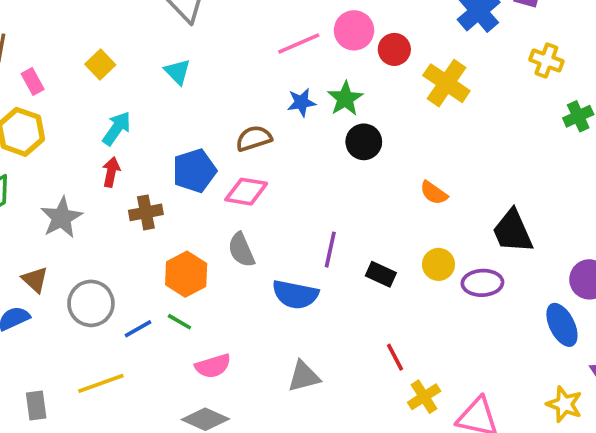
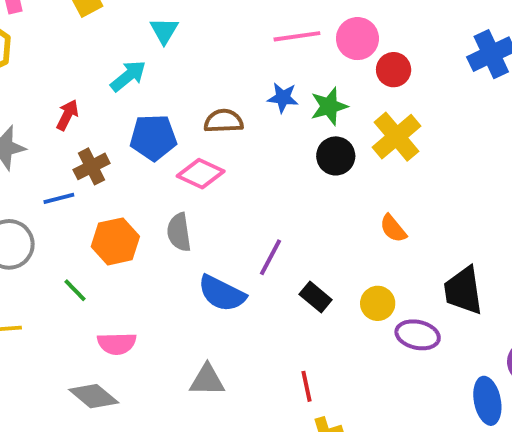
yellow cross: (446, 83) -> (397, 137), moved
cyan arrow: (117, 128) -> (128, 76), moved
brown cross: (146, 212) -> (92, 166), turned -32
green line: (179, 322) -> (75, 290), moved
blue line: (138, 329) -> (59, 198), moved

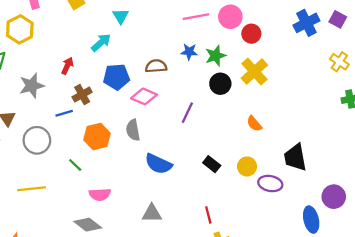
purple line: (271, 257) -> (187, 113), moved

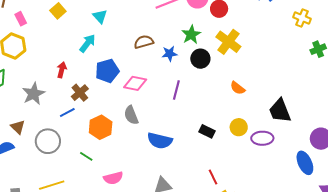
blue star: (189, 52) -> (170, 54), moved
brown semicircle: (156, 66) -> (144, 42), moved

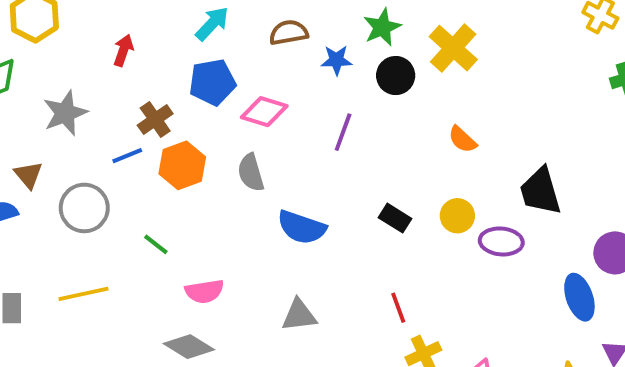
cyan arrow: (87, 43) -> (212, 24), moved
red arrow: (62, 70) -> (123, 50), moved
orange hexagon: (101, 127) -> (182, 165), moved

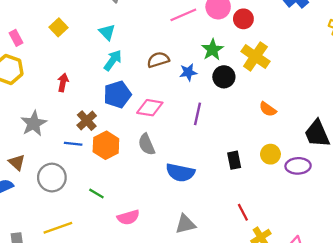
blue line: (127, 156) -> (73, 144), turned 36
black rectangle: (395, 218) -> (234, 160), turned 54

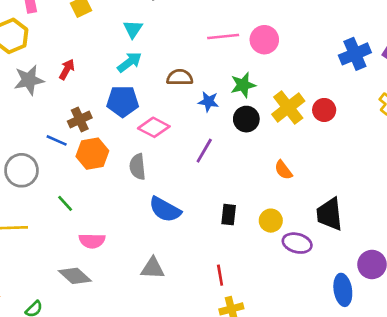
red circle: (243, 19) -> (324, 110), moved
gray star: (34, 123) -> (29, 80), moved

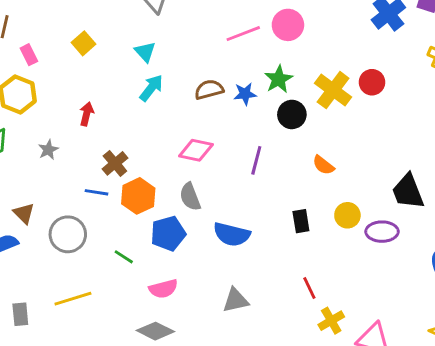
gray star: (29, 80) -> (48, 150), moved, size x0.6
blue pentagon: (123, 101) -> (168, 233), moved
blue star: (209, 102) -> (245, 94), moved
orange semicircle: (283, 170) -> (323, 165), moved

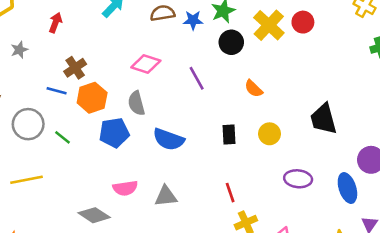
purple line: (256, 160) -> (197, 78), turned -50
purple ellipse: (382, 232) -> (298, 179), moved
green line: (124, 257) -> (62, 137), moved
pink semicircle: (163, 289) -> (125, 188), moved

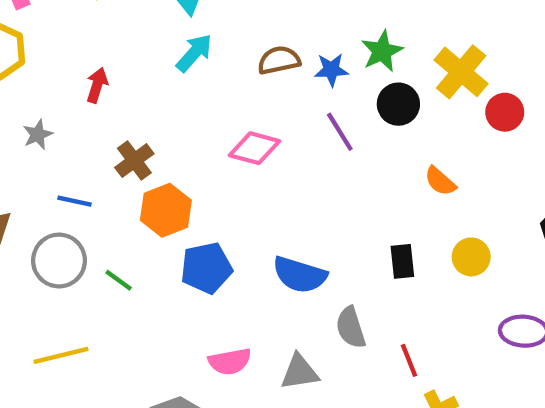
red circle: (303, 22) -> (505, 112), moved
purple line: (197, 78) -> (340, 132), moved
blue line: (57, 91) -> (74, 201), moved
gray semicircle: (136, 103) -> (351, 328), moved

